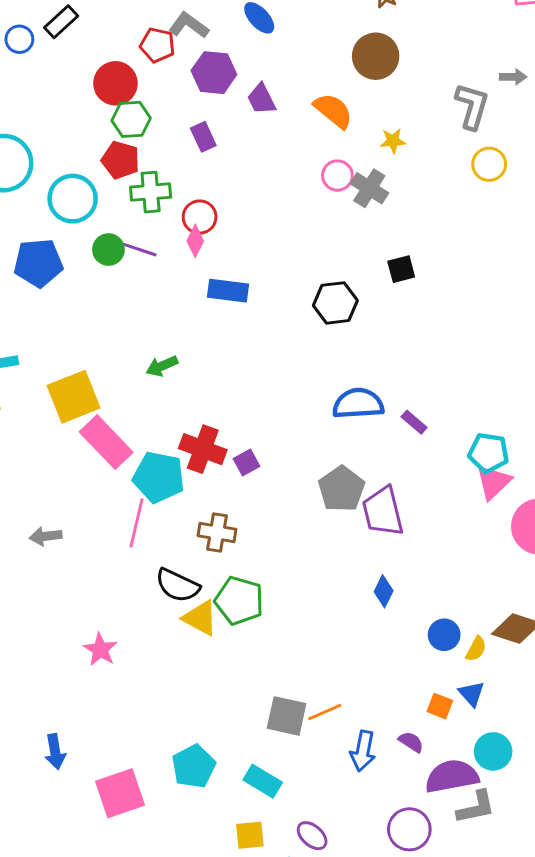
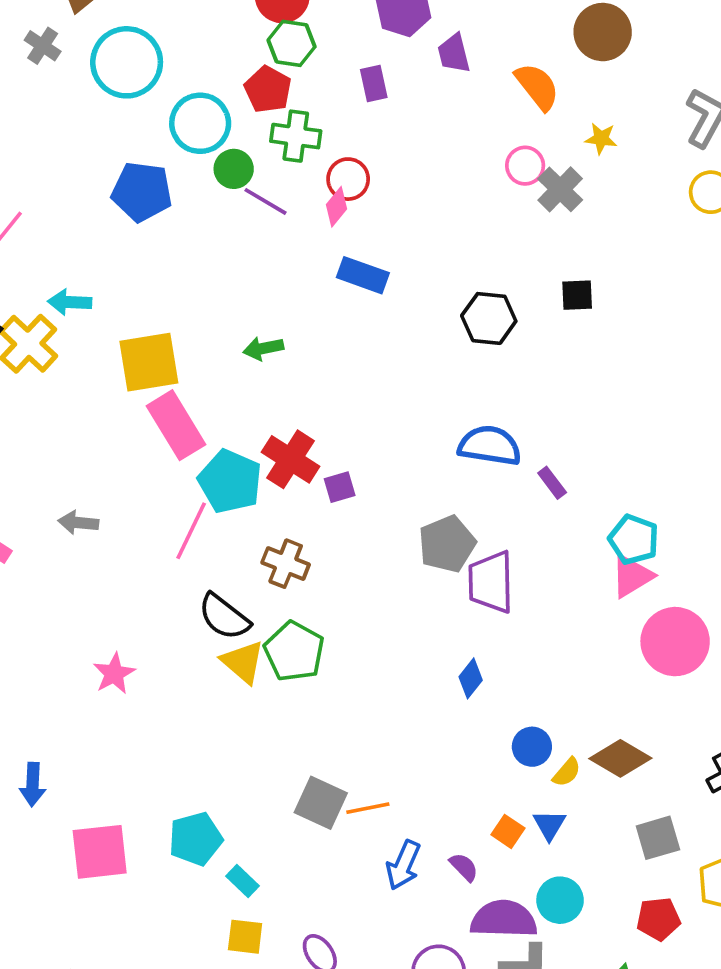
green circle: (108, 250) -> (234, 169), moved
cyan rectangle: (263, 781) -> (243, 881), moved, size x0.7

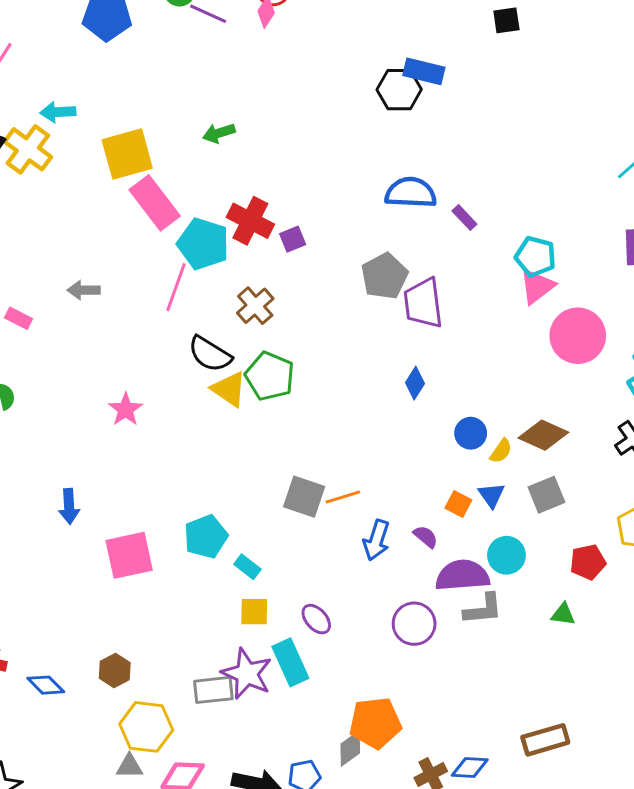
blue rectangle: (363, 275) -> (424, 71), moved
black square: (577, 295) -> (506, 20), moved
brown cross: (286, 564) -> (255, 306), turned 33
gray square: (658, 838) -> (546, 495), moved

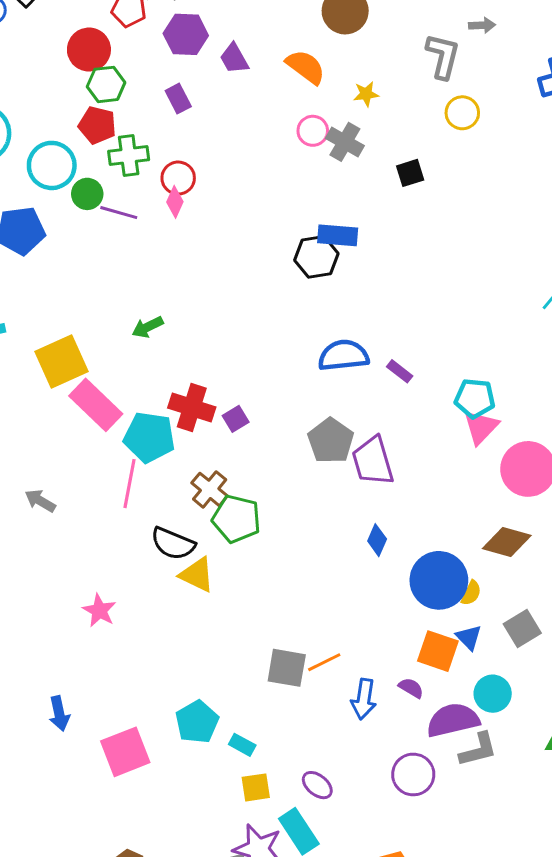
gray arrow: (84, 290) -> (40, 501), turned 40
green pentagon: (270, 376) -> (236, 519), moved
blue circle: (471, 433) -> (439, 580), size x1.8
brown diamond: (543, 435) -> (507, 542), moved
orange square: (458, 504) -> (438, 651), size x1.6

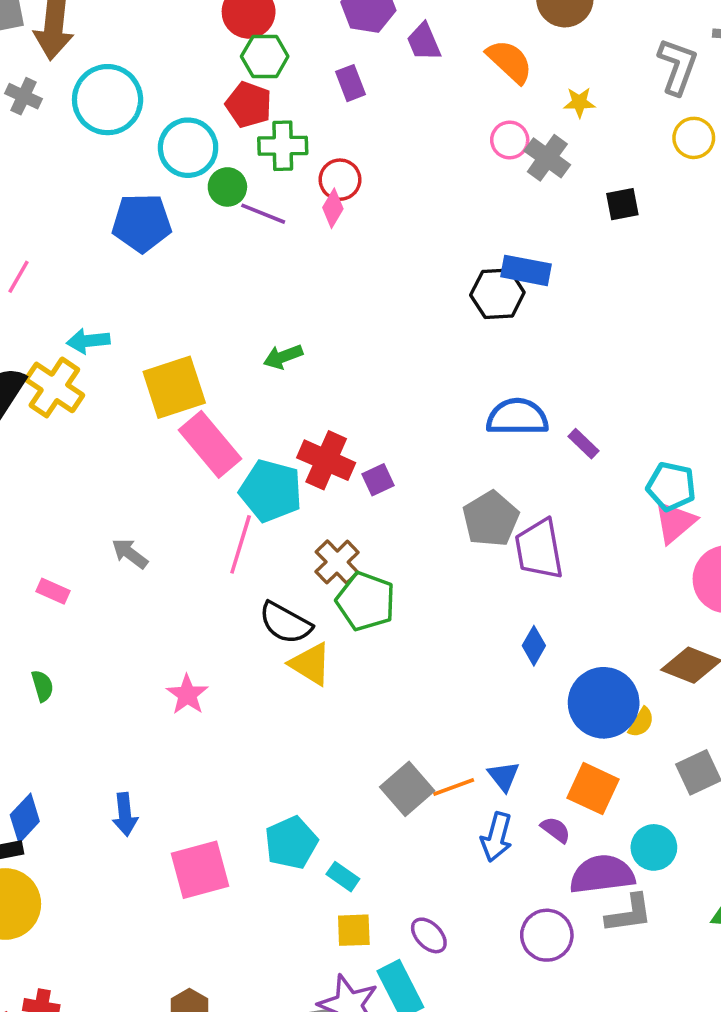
blue triangle: (469, 637) -> (504, 776), moved
gray square: (287, 668) -> (407, 789), turned 33

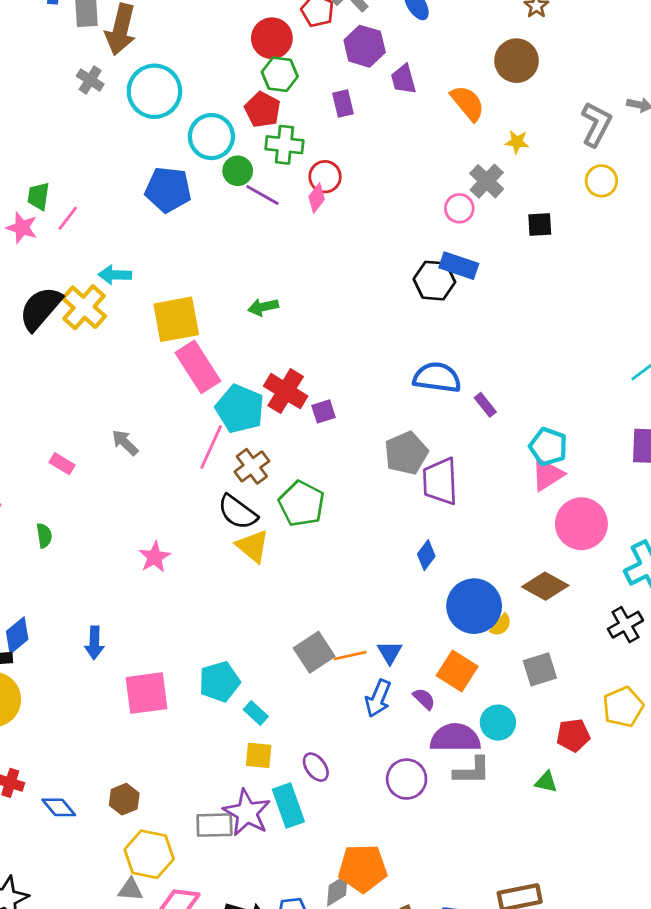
pink circle: (510, 140) -> (459, 208), moved
brown cross: (337, 562) -> (252, 466), moved

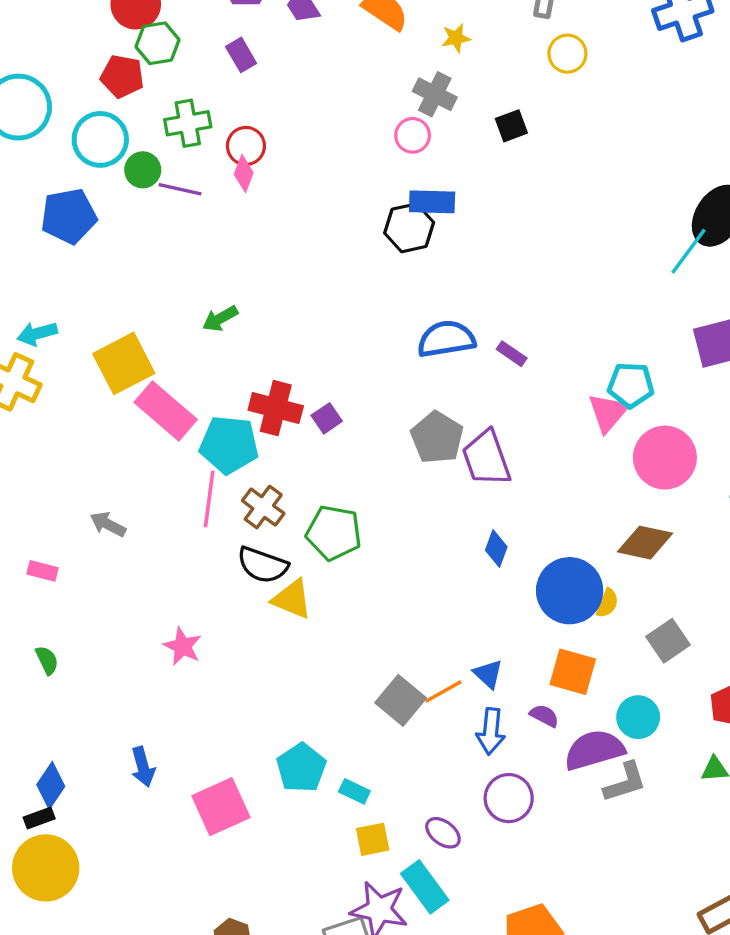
red pentagon: (262, 110) -> (122, 76), moved
cyan pentagon: (548, 447) -> (631, 385), moved
purple circle: (407, 779) -> (509, 798), moved

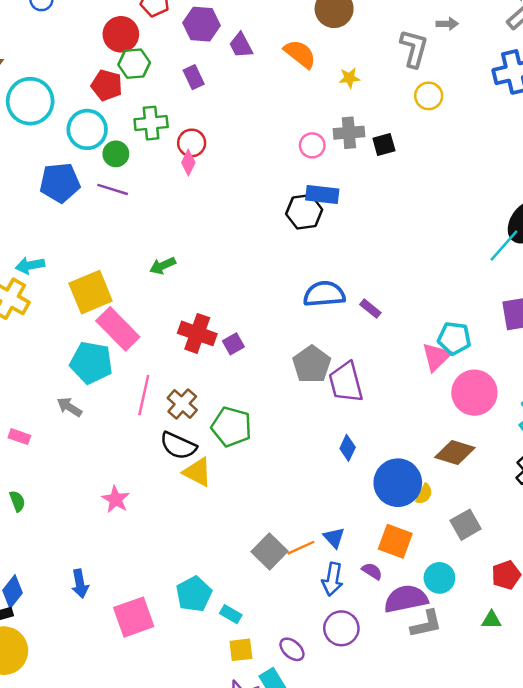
gray cross: (435, 94) -> (349, 133), moved, turned -36
purple line: (180, 189) -> (113, 189), moved
cyan pentagon: (229, 445) -> (91, 363), moved

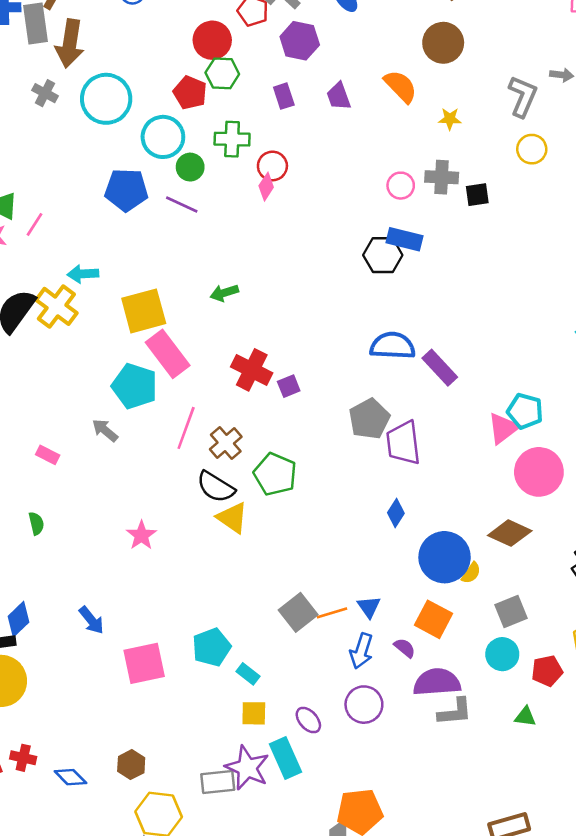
purple trapezoid: (241, 45) -> (339, 96), moved
purple rectangle: (370, 309) -> (440, 368), size x1.6
cyan circle: (439, 578) -> (502, 654), moved
blue arrow: (80, 584) -> (91, 620), turned -36

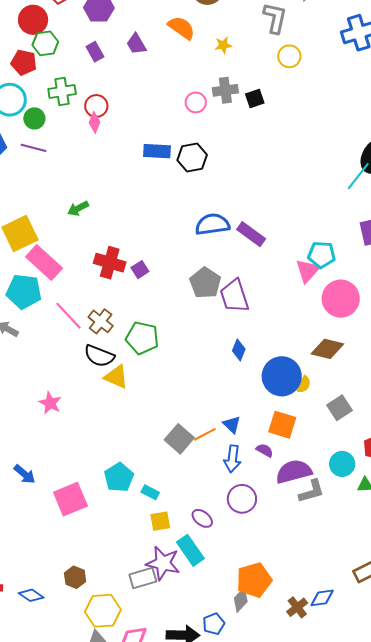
blue rectangle: (404, 239) -> (157, 151), moved
pink line: (186, 428) -> (69, 316), turned -52
cyan circle: (502, 654) -> (342, 464), moved

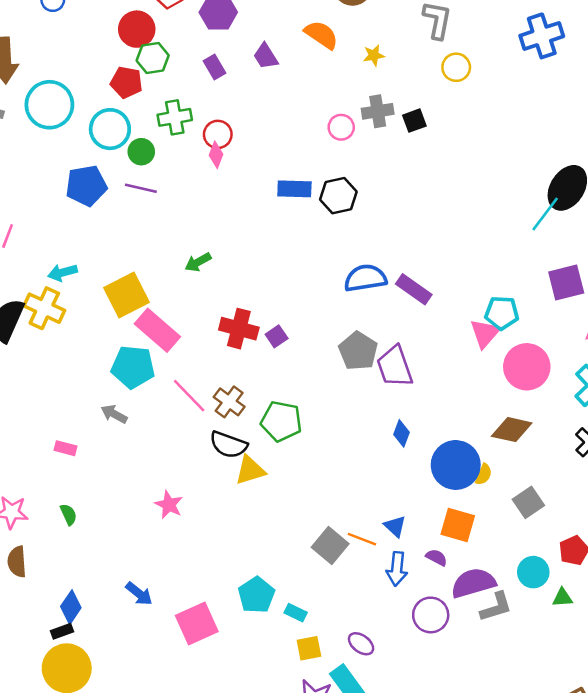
yellow triangle: (116, 377) -> (250, 470), turned -40
orange line: (205, 434) -> (362, 539), turned 50
purple circle: (242, 499) -> (431, 615), moved

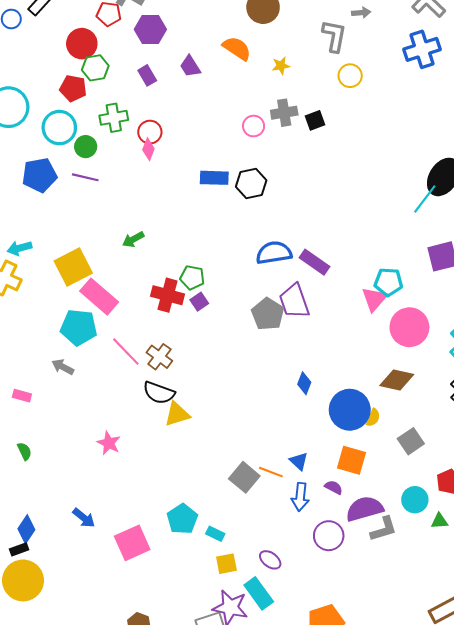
purple trapezoid: (395, 367) -> (294, 301), moved
green pentagon: (281, 421) -> (192, 277), moved, size x0.7

